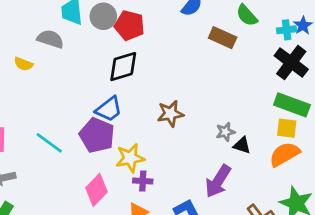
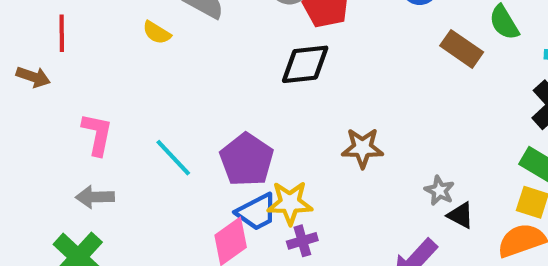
blue trapezoid: (109, 109) -> (257, 212), moved
gray star: (225, 132) -> (440, 191), turned 30
purple cross: (143, 181) -> (302, 241), turned -30

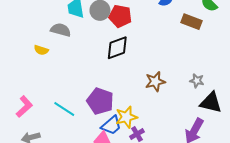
pink L-shape: (97, 134) -> (24, 107), turned 50
gray star: (440, 191) -> (197, 81), moved
black triangle: (461, 215) -> (211, 103), size x1.6

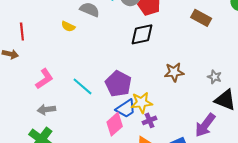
brown rectangle: (192, 22) -> (201, 18), moved

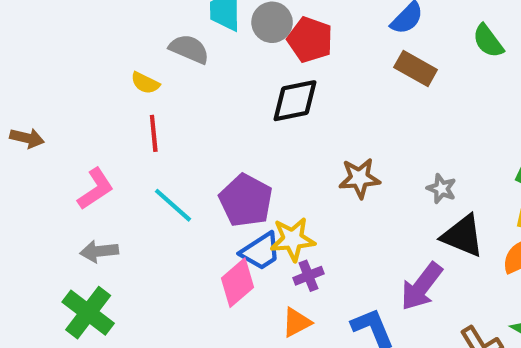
red line: (22, 31) -> (154, 133), moved

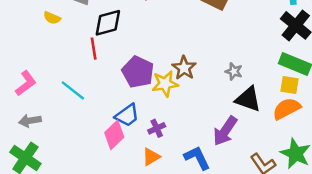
black diamond: (295, 101) -> (108, 23), moved
red line: (154, 133) -> (94, 49), moved
brown star: (359, 178) -> (184, 68), turned -30
purple pentagon: (246, 200) -> (138, 72), moved
yellow star: (293, 239) -> (165, 84), moved

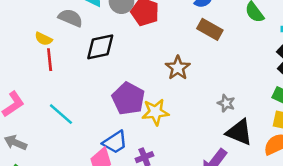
red line: (94, 49) -> (50, 60), moved
brown star: (184, 68) -> (178, 68), moved
gray arrow: (30, 121) -> (15, 143), turned 30

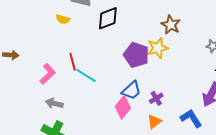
red line: (50, 60) -> (73, 62), moved
yellow star: (155, 112) -> (158, 48), moved

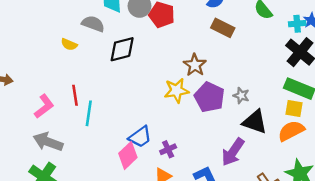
purple pentagon: (136, 55) -> (209, 97), moved
cyan line: (86, 75) -> (89, 113), turned 60
gray arrow: (54, 103) -> (48, 142), size x1.4

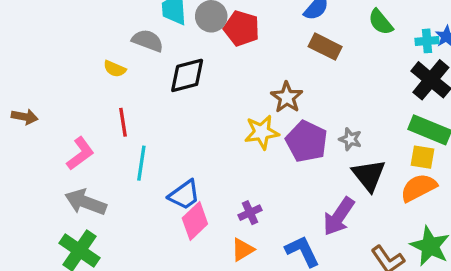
red line: (75, 95) -> (123, 122), moved
black triangle: (255, 122) -> (369, 175), turned 32
blue trapezoid: (140, 137) -> (184, 195), moved

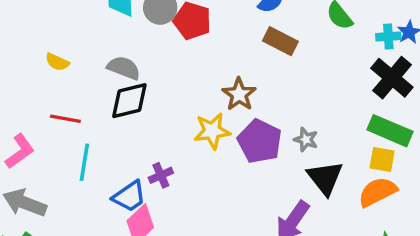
gray semicircle: (148, 41) -> (124, 68), moved
black diamond: (187, 75) -> (129, 101), moved
red line: (123, 122) -> (65, 119), turned -72
purple cross: (250, 213) -> (161, 175), moved

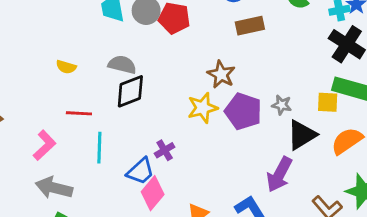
brown rectangle: (280, 41) -> (250, 26), turned -32
yellow square: (382, 159) -> (328, 102), moved
black triangle: (325, 178) -> (302, 135), turned 44

